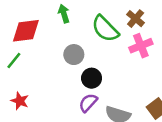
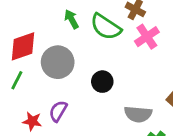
green arrow: (64, 14) -> (72, 19), moved
gray circle: (74, 55) -> (58, 62), moved, size x1.5
purple semicircle: (88, 103) -> (58, 111), moved

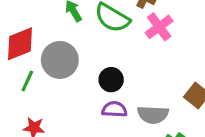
green line: (17, 80) -> (27, 81), moved
purple semicircle: (58, 111) -> (114, 109), moved, turned 65

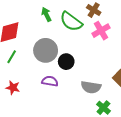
gray circle: (60, 60) -> (46, 50), moved
purple semicircle: (114, 109) -> (50, 81), moved

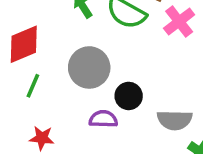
black circle: (66, 62) -> (129, 96), moved

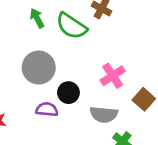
pink cross: (179, 22) -> (113, 76), moved

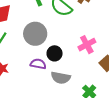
gray semicircle: (104, 114) -> (61, 78), moved

